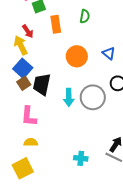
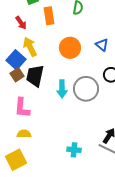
yellow arrow: (21, 45) -> (30, 47), moved

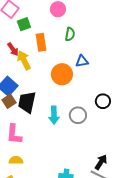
blue triangle: (102, 45) -> (82, 61), moved, turned -48
yellow arrow: (30, 47) -> (24, 60), moved
gray circle: (86, 89) -> (78, 115), size x0.7

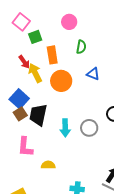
blue triangle: (82, 61) -> (93, 74), turned 32
orange circle: (62, 74) -> (61, 81), moved
yellow semicircle: (16, 160) -> (48, 165), moved

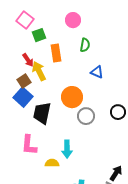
orange circle: (61, 81) -> (72, 97), moved
brown square: (20, 114) -> (24, 81), moved
cyan arrow: (65, 128) -> (67, 149), moved
gray circle: (89, 128) -> (86, 116), moved

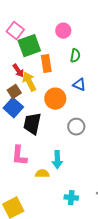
green square: (39, 35) -> (29, 46), size x1.6
blue triangle: (97, 72) -> (79, 85), moved
orange circle: (72, 97) -> (55, 99), moved

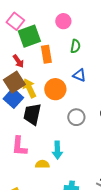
yellow arrow: (29, 82) -> (29, 88), moved
brown square: (14, 92) -> (14, 82), size x1.5

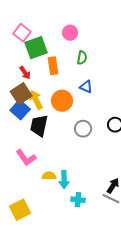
pink L-shape: (19, 146) -> (26, 158), turned -40
cyan arrow: (57, 150) -> (64, 180), moved

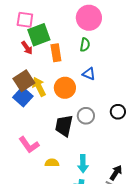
pink square: (22, 33) -> (25, 20), turned -30
pink circle: (70, 33) -> (89, 18), moved, size x1.6
red arrow: (25, 73) -> (27, 48), moved
black trapezoid: (39, 126) -> (64, 126), moved
cyan arrow: (64, 180) -> (83, 164), moved

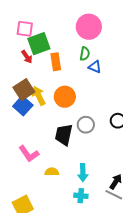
blue triangle: (89, 74) -> (95, 67), moved

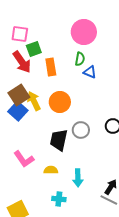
green square: (39, 44) -> (34, 49), size x0.7
red arrow: (27, 57) -> (22, 62), size x1.6
yellow semicircle: (52, 172) -> (51, 170), moved
cyan cross: (81, 196) -> (59, 199), moved

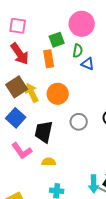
green square: (34, 49) -> (57, 40), moved
blue square: (18, 111) -> (16, 118), moved
black trapezoid: (59, 140) -> (44, 132), moved
cyan arrow: (78, 178) -> (94, 184), moved

